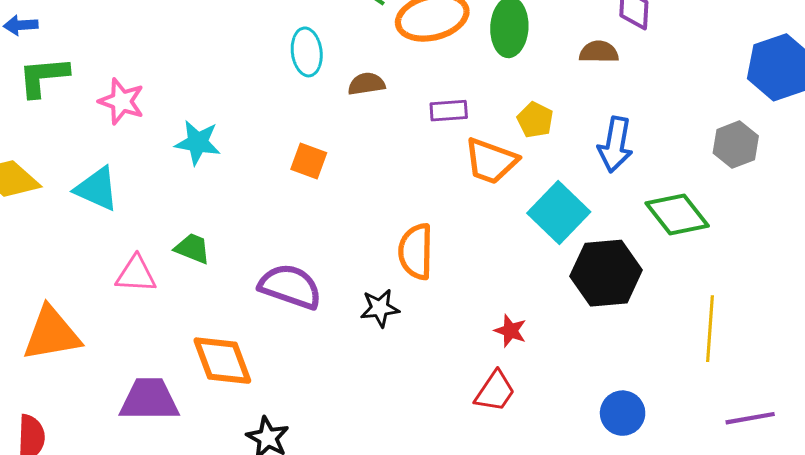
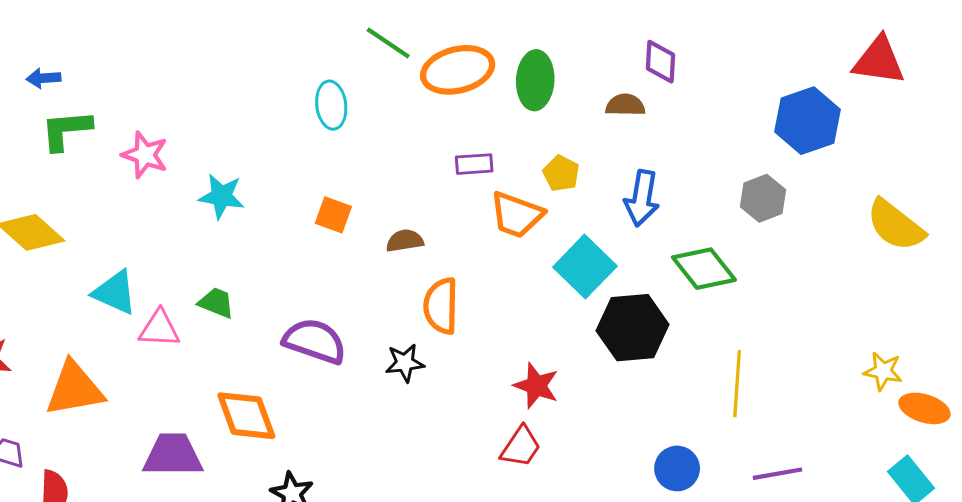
brown semicircle: (366, 84) -> (405, 241), moved
cyan triangle: (97, 189) -> (115, 292), moved
red star: (510, 331) -> (536, 386), size x1.4
blue circle: (623, 413) -> (677, 468), moved

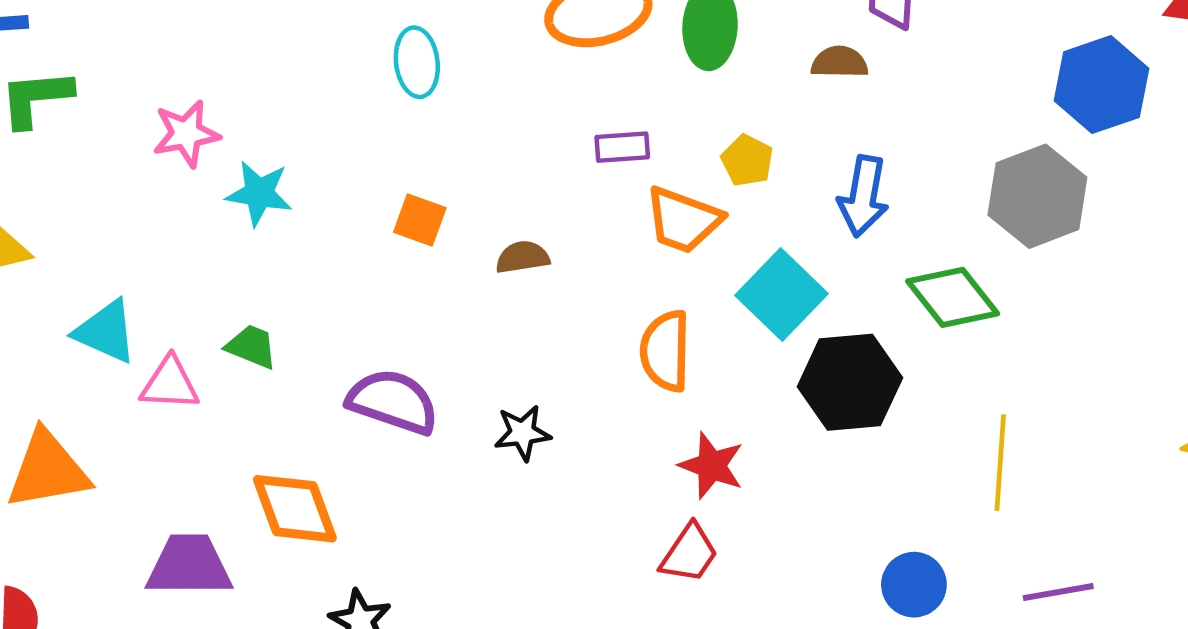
pink star: (145, 155) -> (186, 134), moved, turned -30
gray hexagon: (763, 198) -> (1037, 196), size x1.5
orange semicircle: (441, 306) -> (665, 351), moved

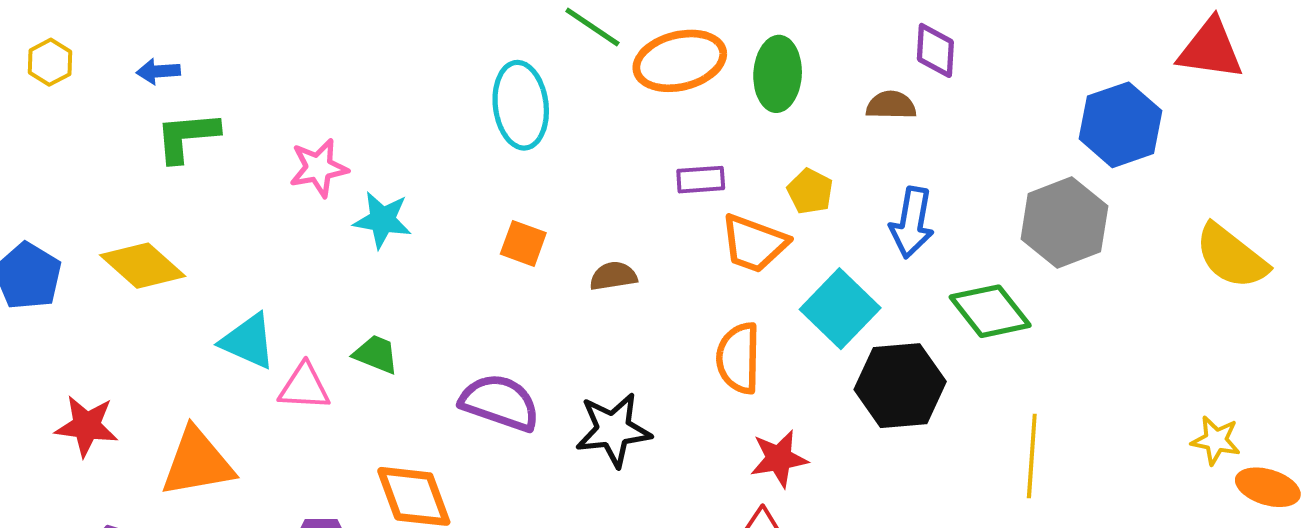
cyan ellipse: (417, 62) -> (521, 105), size x1.4
black star: (523, 433) -> (613, 430), size x1.5
red star: (712, 466) -> (779, 459), turned -30

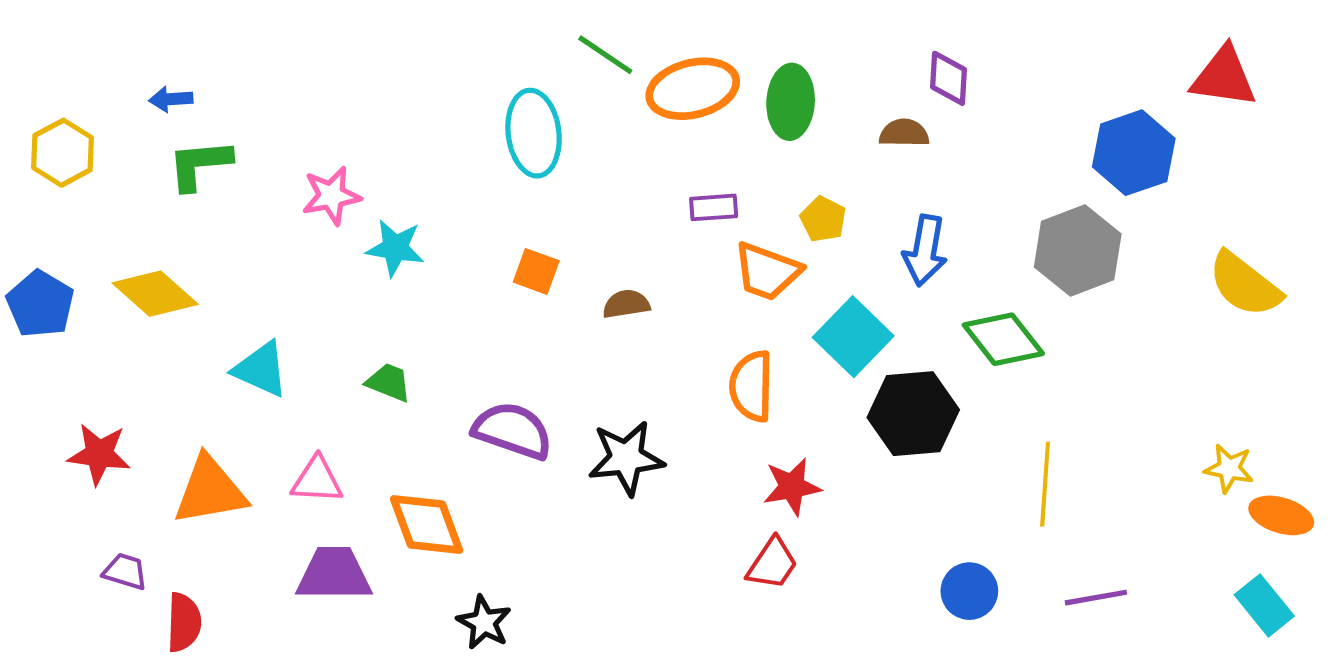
yellow hexagon: (50, 62) -> (63, 153), moved, size x1.4
pink triangle: (304, 387) -> (317, 480), moved

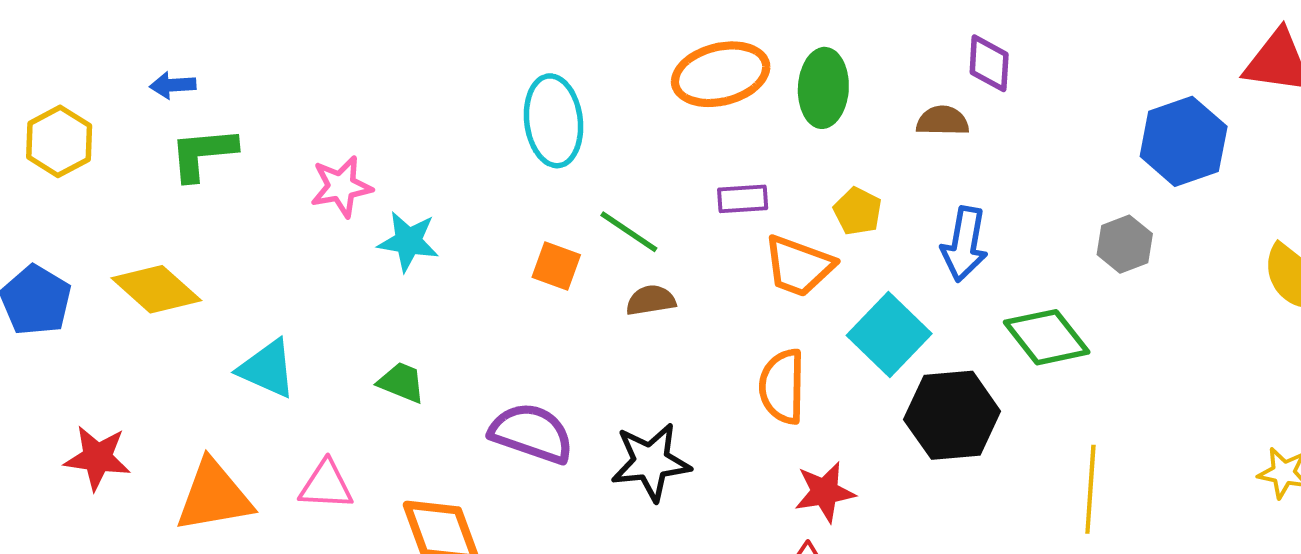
green line: (605, 55) -> (629, 232), moved
gray hexagon: (1078, 251) -> (1125, 244), size x0.6

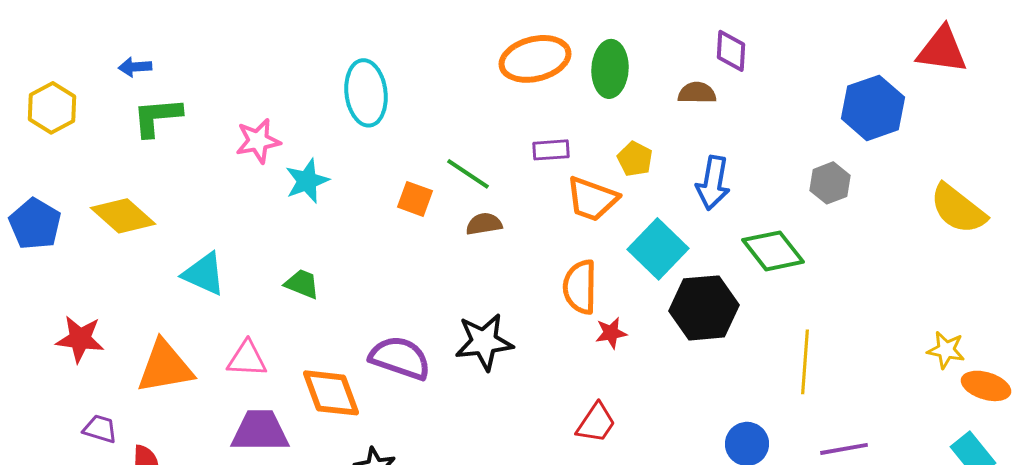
cyan ellipse: (554, 121) -> (366, 93), moved
cyan star: (408, 241) -> (307, 181), turned -30
purple semicircle: (532, 433) -> (400, 358), moved
red star: (825, 492) -> (611, 333), moved, size x0.7

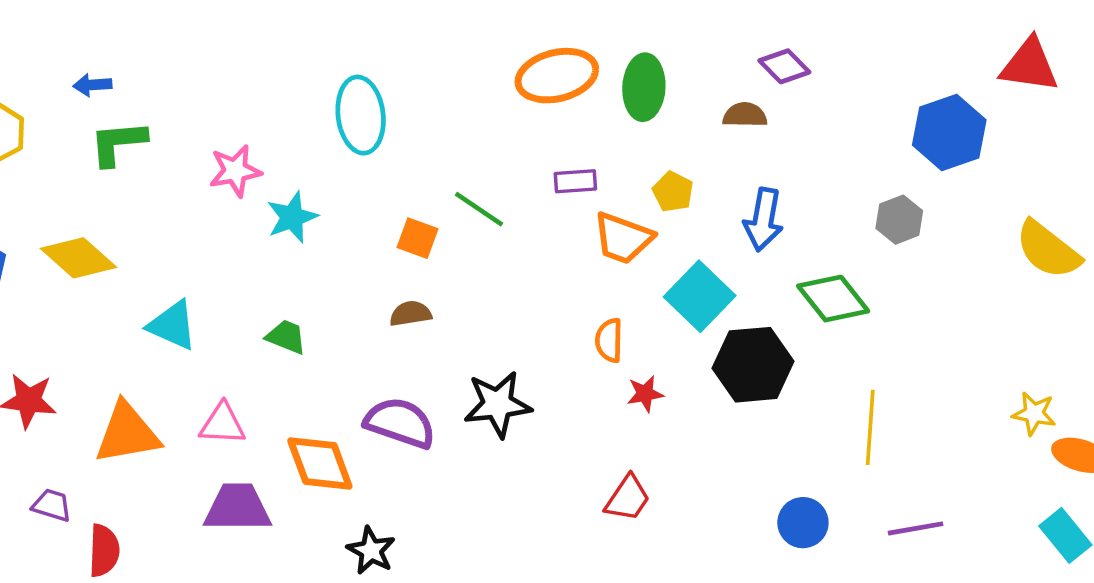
purple diamond: (731, 51) -> (784, 66), turned -48
brown semicircle: (484, 224) -> (411, 314), moved
orange semicircle: (580, 287) -> (609, 340), size x0.7

